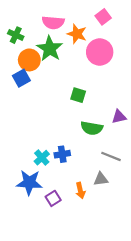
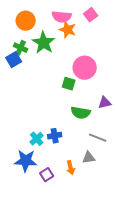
pink semicircle: (53, 23) -> (62, 17), moved
green cross: (16, 35) -> (21, 48), moved
pink circle: (100, 52) -> (85, 68), moved
orange circle: (29, 60) -> (26, 21), moved
blue square: (21, 78) -> (14, 60), moved

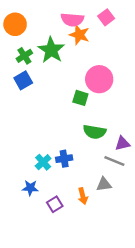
orange circle: (26, 21) -> (15, 24), moved
green cross: (21, 48) -> (24, 56), turned 32
blue square: (14, 60) -> (23, 80), moved
purple triangle: (105, 103) -> (123, 143), moved
blue star: (26, 161) -> (30, 188), size x0.6

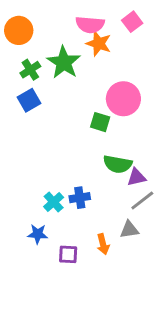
purple triangle: (123, 143) -> (136, 177), moved
gray line: (114, 161) -> (142, 201), turned -60
purple square: (55, 204) -> (68, 254), turned 35

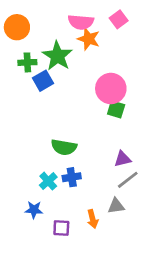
green cross: (30, 70) -> (27, 62), turned 30
blue square: (29, 100) -> (43, 81), moved
green square: (100, 122) -> (116, 109), moved
green semicircle: (118, 164) -> (64, 147), moved

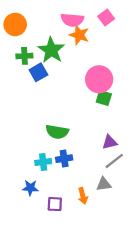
cyan cross: (48, 181) -> (43, 162), turned 35

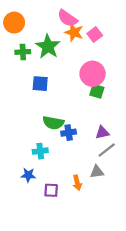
pink square: (106, 17) -> (95, 35), moved
pink semicircle: (72, 20) -> (67, 18), turned 30
blue square: (38, 72) -> (40, 84), moved, turned 35
blue cross: (64, 159) -> (69, 133), moved

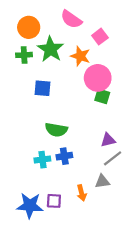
orange circle: (14, 23) -> (29, 27), moved
orange star: (74, 32) -> (80, 56), moved
blue cross: (69, 133) -> (64, 156), moved
blue star: (28, 175) -> (30, 206), moved, size x1.6

